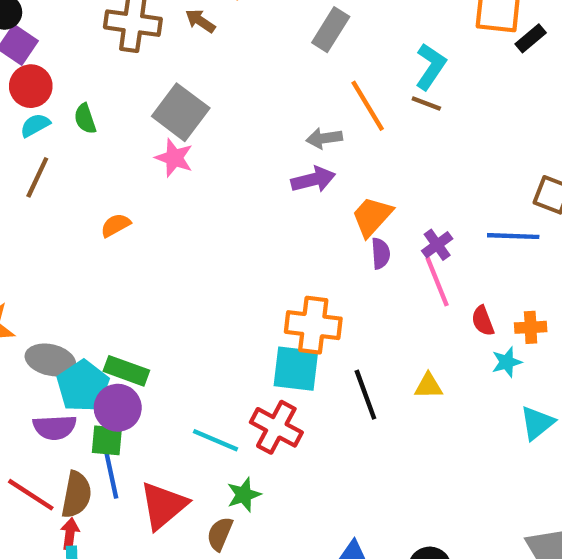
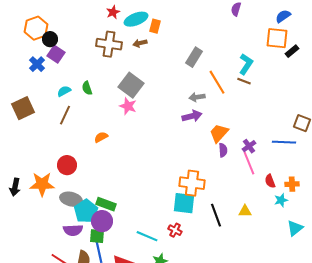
brown arrow: (200, 21) -> (140, 43), turned -48
gray rectangle: (331, 30) -> (194, 57), moved
red circle: (31, 86) -> (67, 165), moved
red cross: (276, 427) -> (175, 230), size x0.6

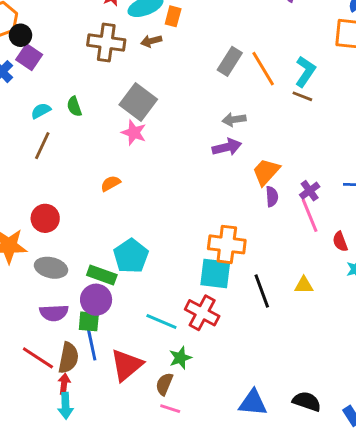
orange line: (217, 82) -> (263, 69), moved
orange semicircle: (101, 137) -> (111, 183), moved
cyan pentagon: (86, 211) -> (131, 256), moved
red cross: (175, 230) -> (202, 313), size x1.6

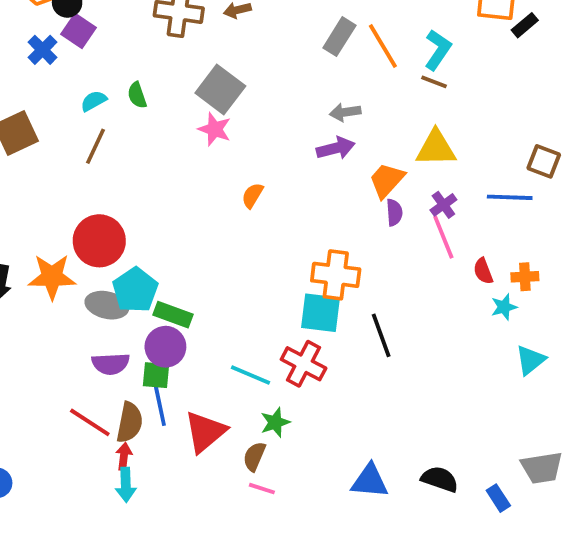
orange semicircle: (111, 183) -> (252, 195), moved, turned -30
red circle: (45, 218) -> (99, 241), size x1.4
cyan pentagon: (131, 256) -> (135, 290), moved
yellow triangle: (304, 285) -> (436, 148), moved, size x1.6

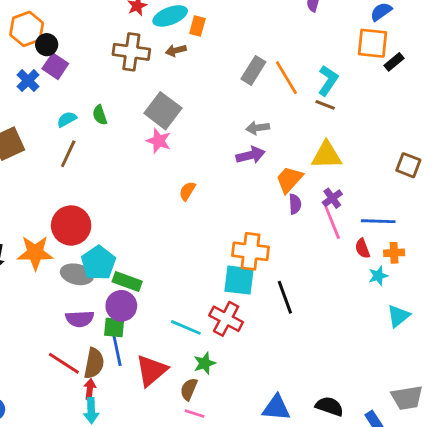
blue line: (510, 197) -> (378, 221), moved

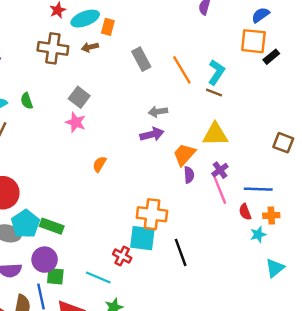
gray rectangle: (253, 70) -> (141, 59), moved, turned -60
gray square: (163, 111) -> (79, 97), size x0.7
green rectangle: (127, 281) -> (52, 226), moved
red cross: (226, 319) -> (122, 256), moved, size x0.7
green square: (114, 327) -> (55, 276), moved

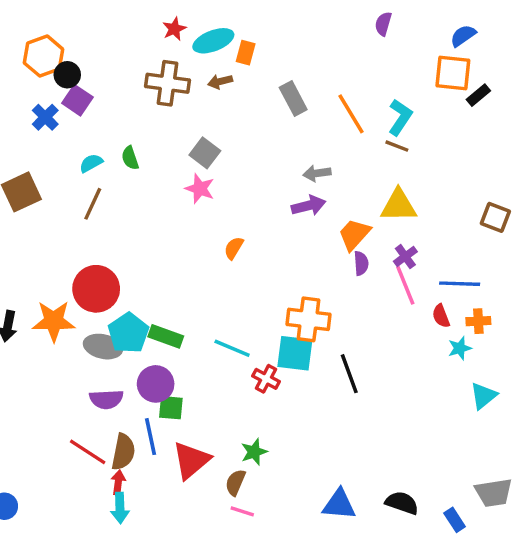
cyan line: (98, 277) -> (232, 348), moved

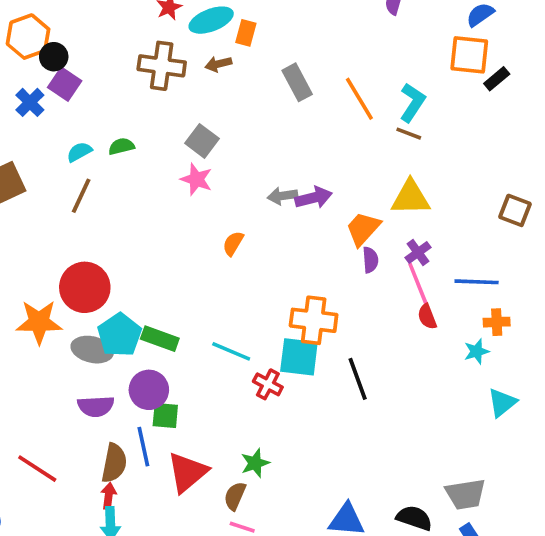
green semicircle: (130, 158) -> (121, 146), turned 95
gray arrow: (317, 173) -> (282, 196), moved
red semicircle: (441, 316) -> (427, 317), moved
red line: (88, 452) -> (37, 469), moved
gray trapezoid: (494, 493) -> (466, 494), moved

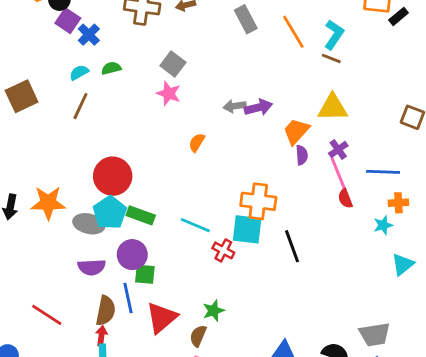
blue cross: (30, 102) -> (89, 35), moved
red circle: (85, 287) -> (113, 176), moved

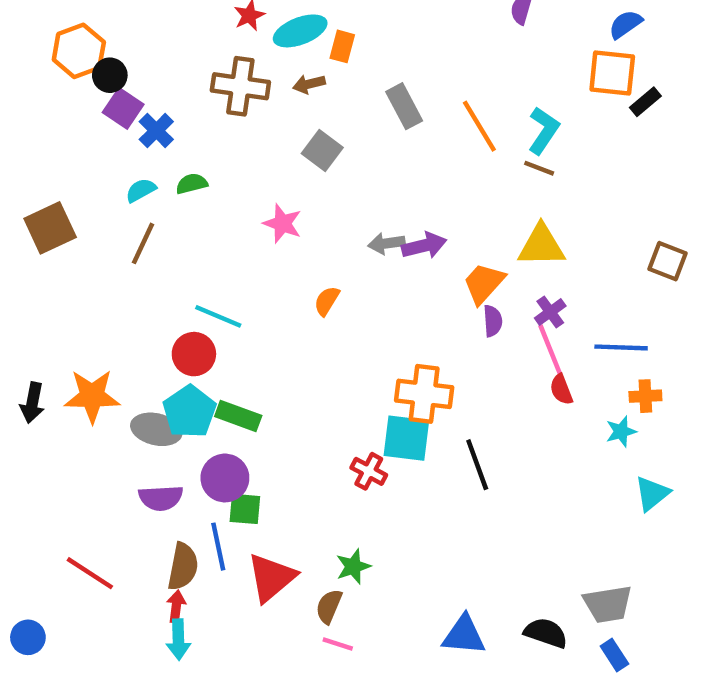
gray square: (173, 64) -> (322, 150), moved
red circle: (113, 176) -> (194, 354), size x0.7
cyan line: (195, 225) -> (218, 316), moved

